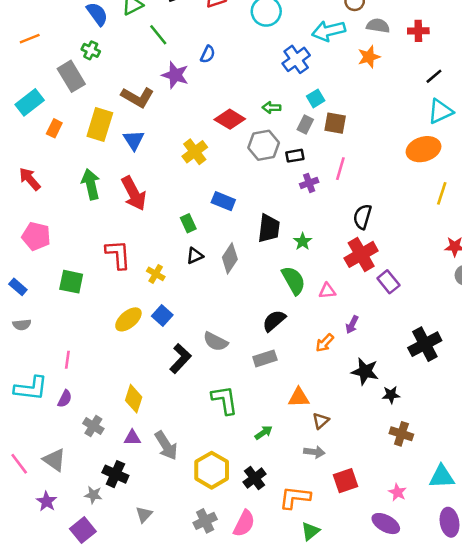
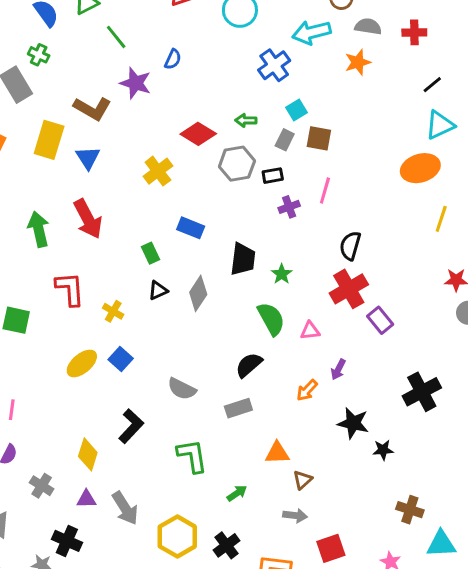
green arrow: (91, 184) -> (39, 229), moved
black L-shape: (180, 358) -> (131, 426), moved
brown cross: (401, 434) -> (410, 510), moved

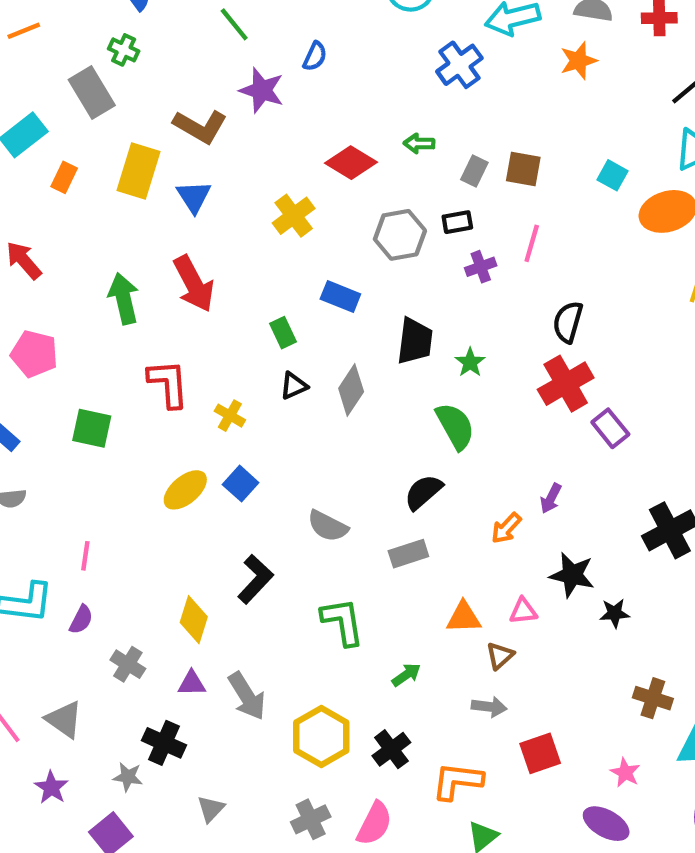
cyan square: (297, 110) -> (612, 175), moved, turned -30
gray hexagon: (237, 164) -> (400, 235), moved
pink triangle: (310, 331) -> (523, 611), moved

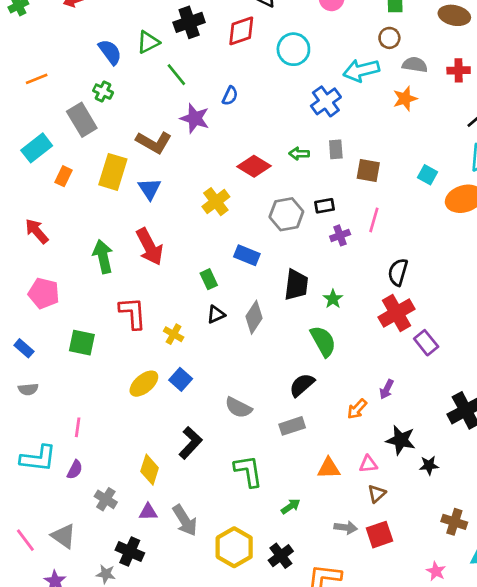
gray rectangle: (474, 171) -> (336, 149), moved, turned -30
brown triangle: (500, 656) -> (377, 494), moved
red square: (540, 753) -> (380, 535), moved

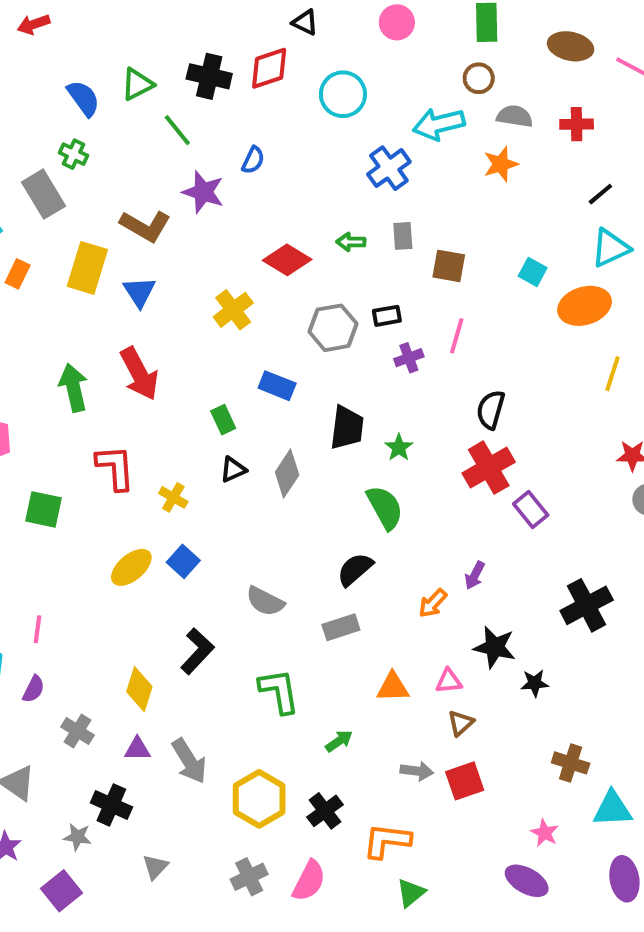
black cross: (189, 22) -> (209, 76), moved, turned 32

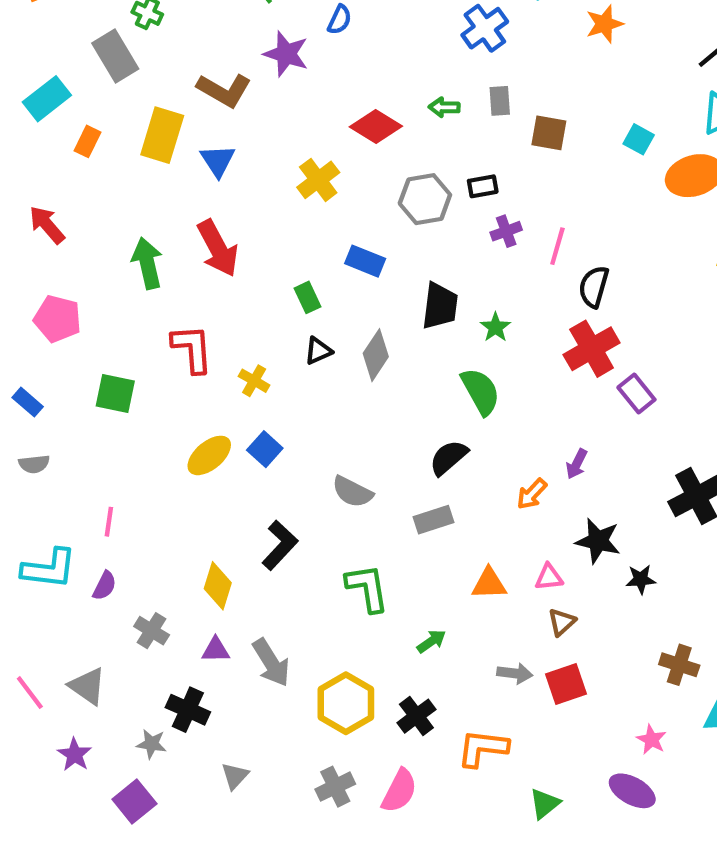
pink line: (457, 336) -> (557, 246), moved
green triangle: (411, 893) -> (545, 804), moved

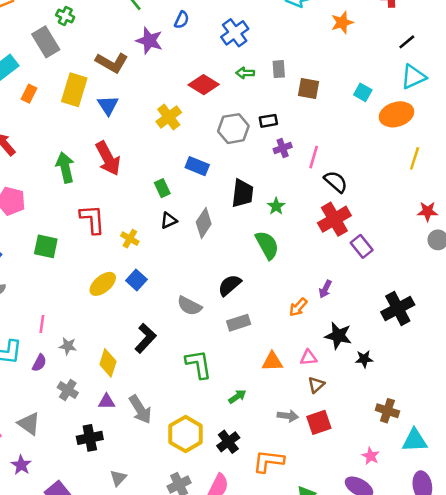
blue cross: (485, 28) -> (235, 33), moved
black semicircle: (594, 287) -> (336, 182), turned 115
black semicircle: (448, 458) -> (230, 285), moved
black cross: (188, 710) -> (90, 438), turned -35
gray star: (152, 744) -> (68, 346), moved

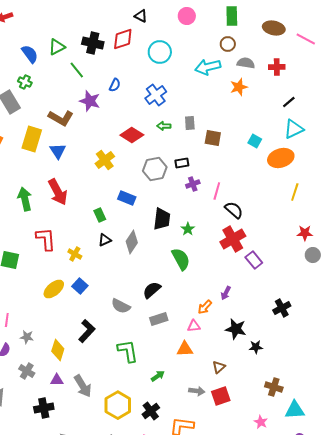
black cross: (398, 308) -> (282, 308), size x0.7
pink triangle: (309, 358) -> (194, 326), moved

